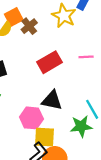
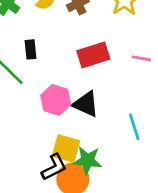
pink hexagon: (31, 118) -> (56, 100), moved
green star: (81, 126) -> (87, 160), moved

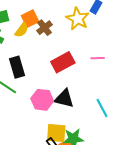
black rectangle: (30, 49) -> (17, 67), size x1.5

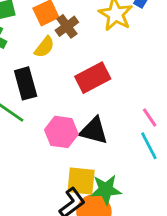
yellow semicircle: (22, 30) -> (44, 47), moved
pink line: (98, 58) -> (150, 118), moved, turned 56

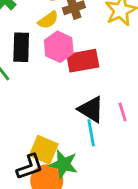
black triangle: (94, 131) -> (91, 109), moved
pink hexagon: (61, 132) -> (59, 47), moved
cyan line: (149, 146) -> (91, 133), moved

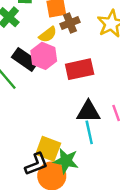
black rectangle: (21, 47) -> (25, 59), turned -55
pink hexagon: (59, 47) -> (44, 56), moved
black triangle: (91, 109) -> (88, 112), turned -30

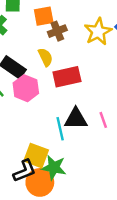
yellow semicircle: (48, 35) -> (46, 57), moved, turned -78
pink hexagon: (44, 56) -> (26, 88), moved
cyan line: (89, 132) -> (60, 129), moved

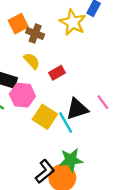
brown cross: (57, 31) -> (35, 34), turned -30
red rectangle: (67, 77) -> (57, 73), size x0.6
yellow square: (36, 156) -> (45, 117), moved, turned 30

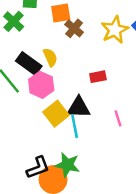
yellow semicircle: (32, 61) -> (50, 57), moved
red rectangle: (57, 73) -> (98, 77), moved
black triangle: (77, 109) -> (79, 107), moved

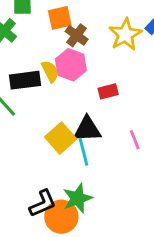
black rectangle: (29, 64) -> (25, 80), turned -40
pink hexagon: (41, 85) -> (71, 65), moved
green star: (67, 165) -> (77, 198), turned -30

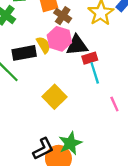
black triangle: (87, 129) -> (77, 45), moved
pink line: (135, 140) -> (114, 104), moved
cyan line: (84, 152) -> (95, 73), moved

